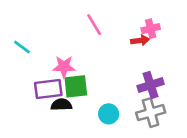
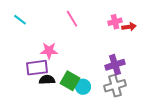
red arrow: (140, 40) -> (129, 27), moved
cyan line: (22, 47) -> (20, 20), moved
green square: (76, 86) -> (70, 81), moved, turned 36

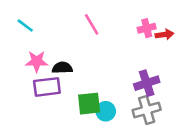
pink star: (49, 51) -> (37, 61), moved
black semicircle: (47, 80) -> (62, 68), moved
green square: (70, 81) -> (89, 104), turned -36

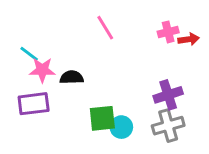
cyan line: (25, 26) -> (29, 54), moved
purple rectangle: (47, 87) -> (34, 104), moved

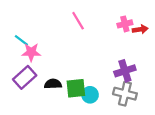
black semicircle: (72, 77) -> (53, 84), moved
purple rectangle: (34, 104) -> (25, 77), turned -35
gray cross: (168, 126) -> (125, 94), turned 30

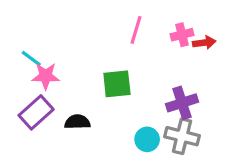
pink line: (78, 21) -> (136, 30), moved, turned 48
green square: (76, 88) -> (117, 84), moved
cyan circle: (90, 95) -> (147, 139), moved

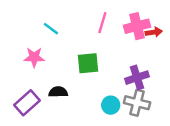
pink cross: (182, 35) -> (137, 26), size x1.5
cyan line: (31, 58) -> (51, 29), moved
purple rectangle: (36, 112) -> (27, 103), moved

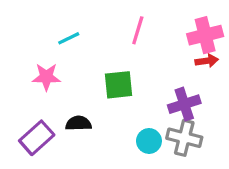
pink cross: (137, 26) -> (205, 35), moved
cyan line: (51, 29) -> (69, 38), turned -63
red arrow: (154, 32) -> (207, 61), moved

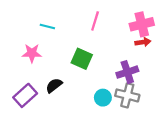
cyan line: (69, 38) -> (47, 27), turned 40
green square: (119, 85) -> (82, 59), turned 30
black semicircle: (78, 123) -> (54, 85), turned -35

